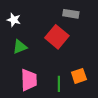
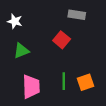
red square: (57, 37) -> (62, 40), size x0.7
green line: (59, 84) -> (64, 81), moved

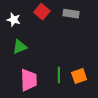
red square: (62, 40) -> (42, 12), moved

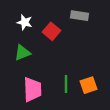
red square: (42, 12) -> (51, 31), moved
white star: (14, 20) -> (25, 22), moved

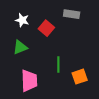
green line: (66, 84) -> (58, 64), moved

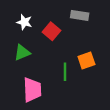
orange square: (80, 77) -> (86, 60), moved

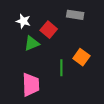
green triangle: (22, 53) -> (32, 43), moved
orange square: (86, 60) -> (81, 57), turned -35

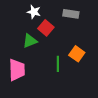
white star: (23, 21) -> (34, 12), moved
pink trapezoid: (31, 85) -> (17, 70), moved

